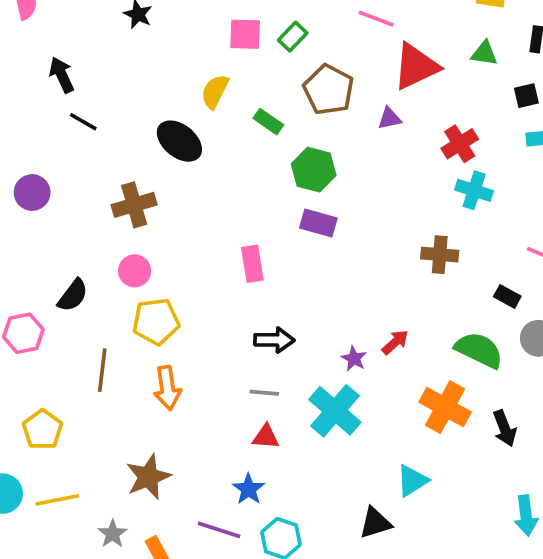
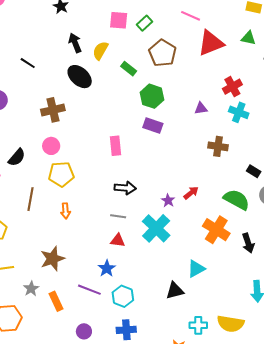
black arrow: (62, 75) -> (75, 43), moved
purple triangle: (390, 118) -> (201, 108), moved
orange arrow: (167, 388) -> (65, 211), size x0.7

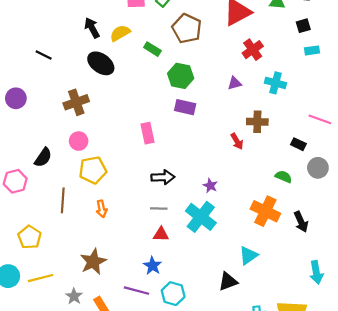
yellow semicircle: (100, 51) -> (120, 33), turned 36
red cross: (232, 87) -> (253, 50), moved
red arrow: (191, 193) -> (237, 141), moved, turned 105
green semicircle: (237, 200) -> (284, 177), size x0.6

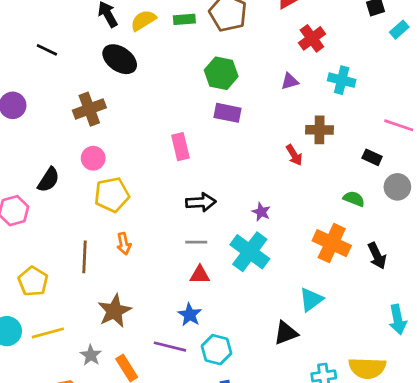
green rectangle: (152, 49) -> (184, 19), moved, turned -35
cyan rectangle: (312, 50) -> (399, 30), moved, turned -32
brown line: (63, 200) -> (84, 257), moved

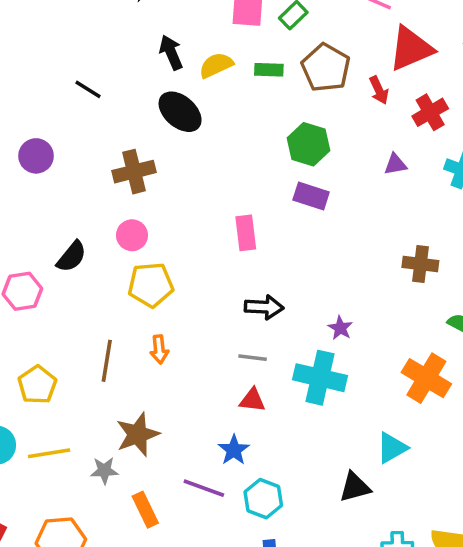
brown cross: (320, 130) -> (420, 264), moved
red arrow: (294, 155) -> (379, 90), moved
cyan cross: (250, 252) -> (320, 378), turned -30
gray star: (91, 355) -> (104, 471), moved, turned 30

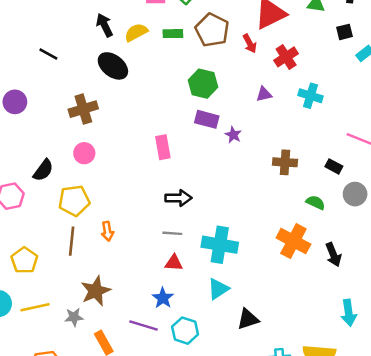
yellow pentagon: (151, 285) -> (74, 201), moved
purple star: (340, 328) -> (233, 135), moved
cyan triangle: (392, 448) -> (218, 289), moved

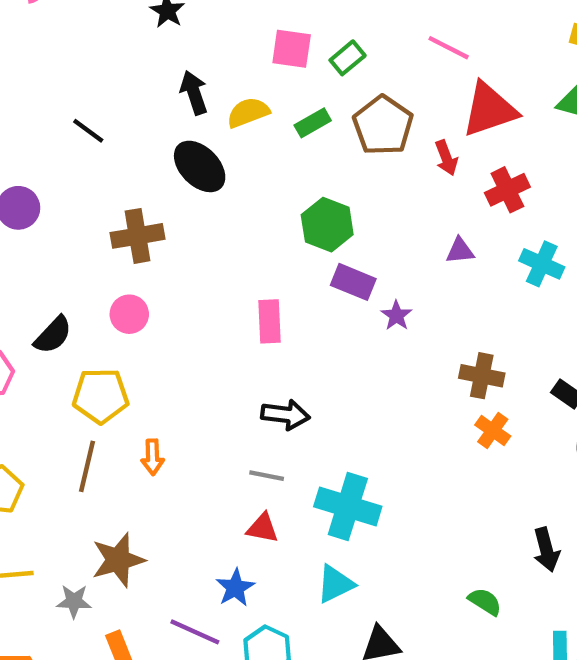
green rectangle: (173, 34) -> (313, 123), turned -36
green hexagon: (203, 84) -> (327, 225), moved
green semicircle: (316, 203) -> (485, 602), moved
orange cross: (293, 241) -> (493, 430), moved, size x0.6

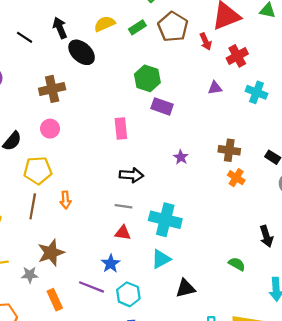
black arrow: (194, 93) -> (60, 28), moved
purple star: (396, 315) -> (181, 157), moved

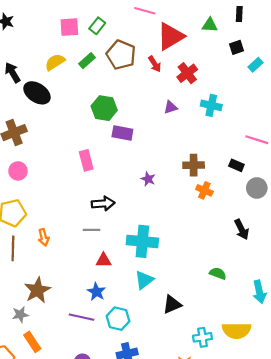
gray line: (123, 206) -> (91, 230), moved
black arrow: (266, 236) -> (242, 229), moved
orange rectangle: (55, 300) -> (32, 342), moved

